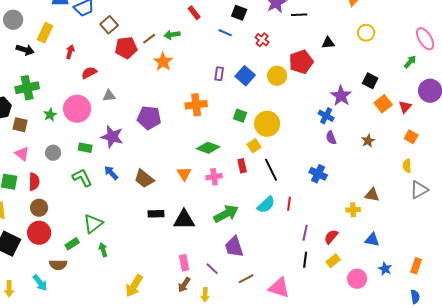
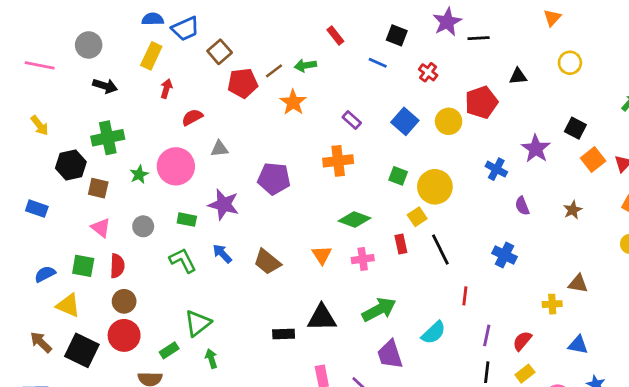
yellow rectangle: (45, 33) -> (151, 56), moved
purple rectangle: (219, 74) -> (352, 120), moved, turned -56
blue cross: (326, 116) -> (496, 169), moved
cyan semicircle: (266, 205) -> (434, 333), moved
black rectangle: (156, 214) -> (284, 334), moved

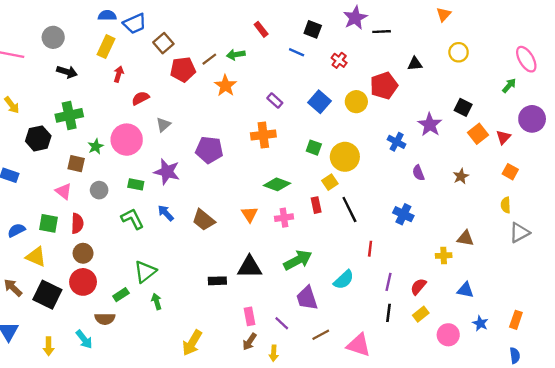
gray triangle: (220, 149) -> (163, 125), turned -35
brown square: (98, 188) -> (76, 164), moved

